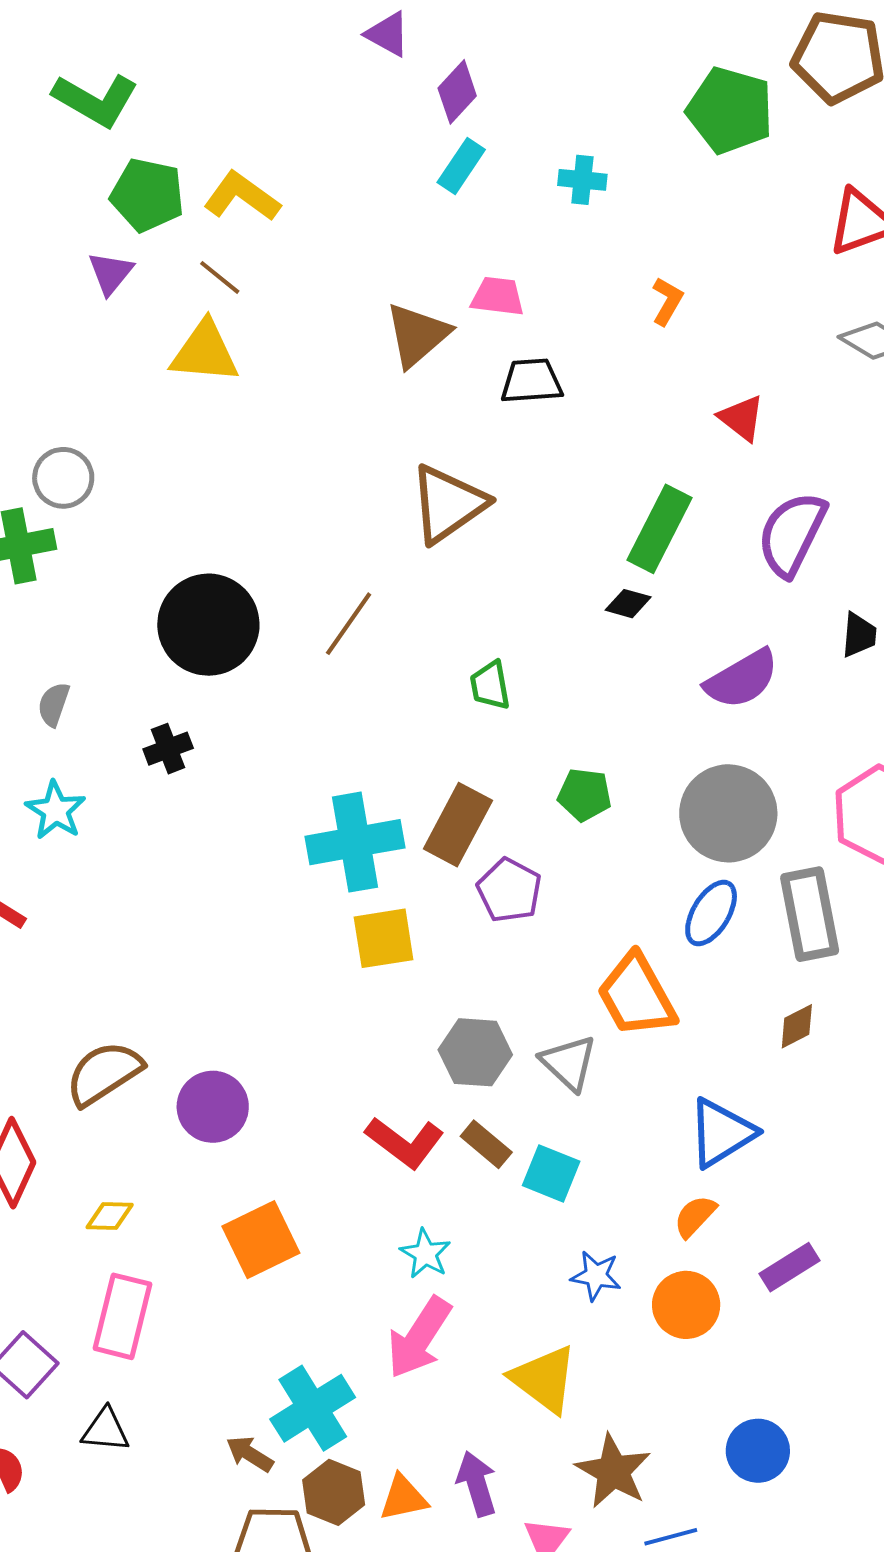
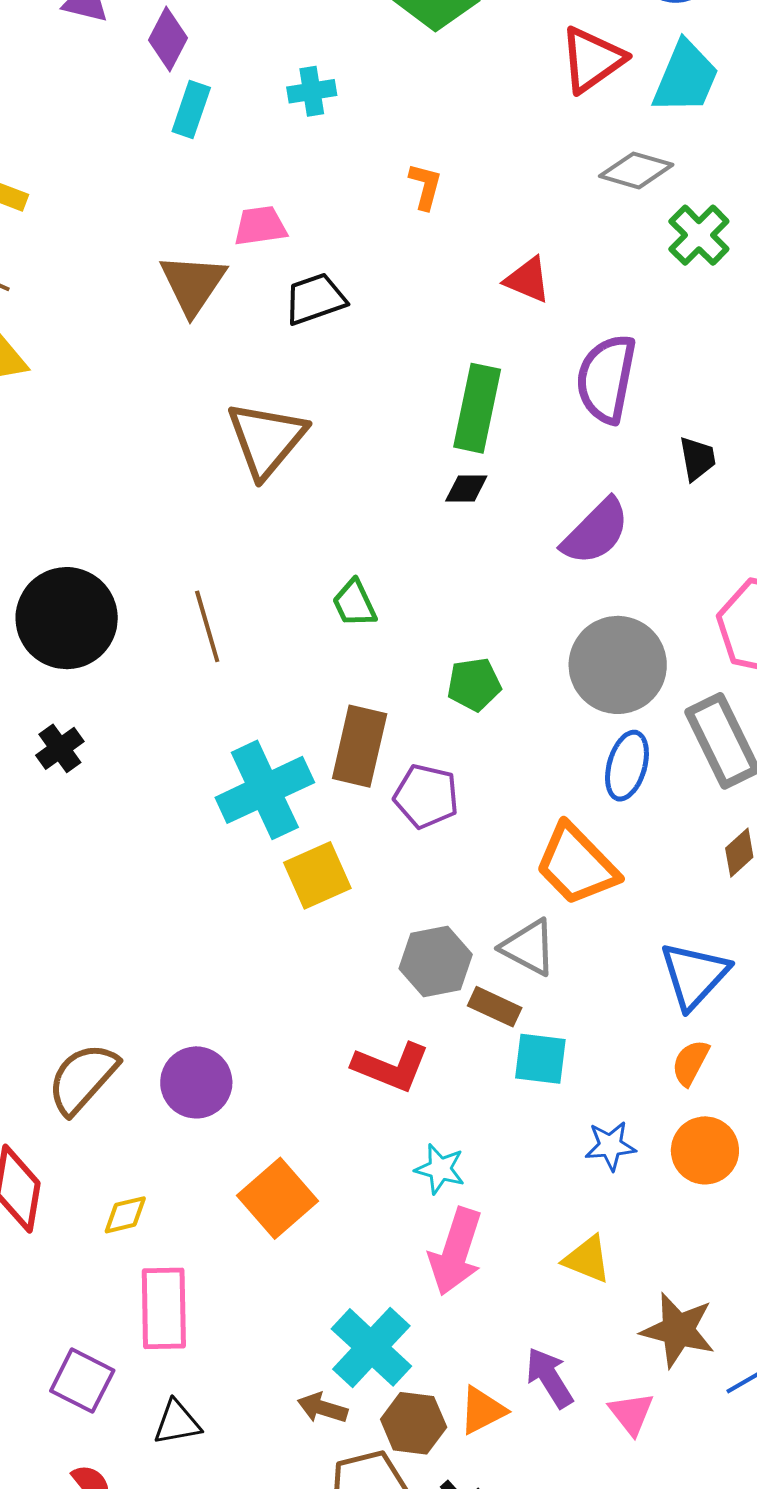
brown line: (349, 624) -> (207, 626), moved, turned -36
brown rectangle: (486, 1144) -> (495, 1007), moved
yellow triangle: (544, 1379) -> (587, 1259), size x0.7

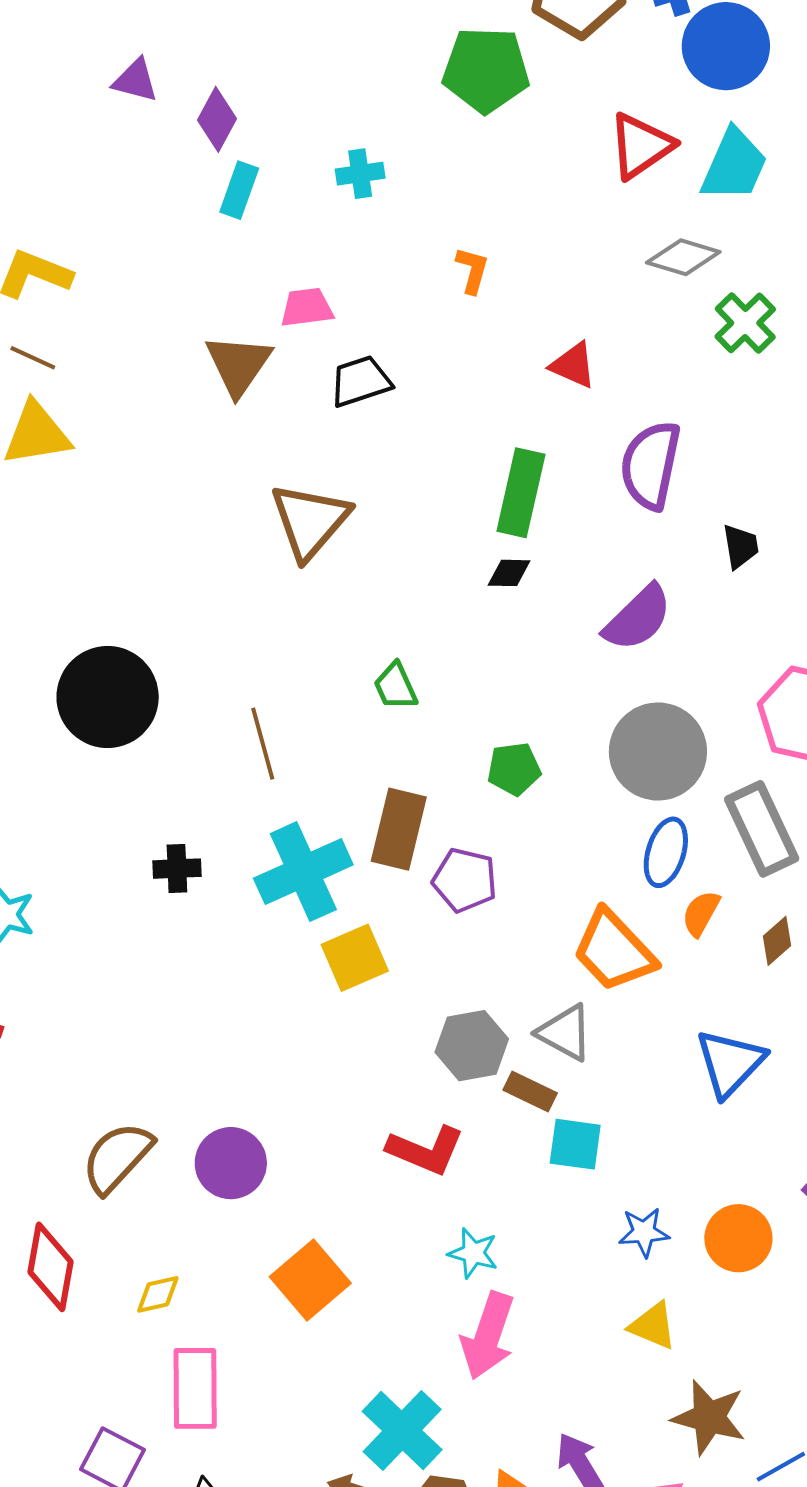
brown line: (207, 626) -> (263, 744), moved
black cross: (60, 748) -> (177, 869), moved, turned 33
orange semicircle: (690, 1063) -> (701, 913), moved
yellow triangle: (587, 1259) -> (653, 1326), moved

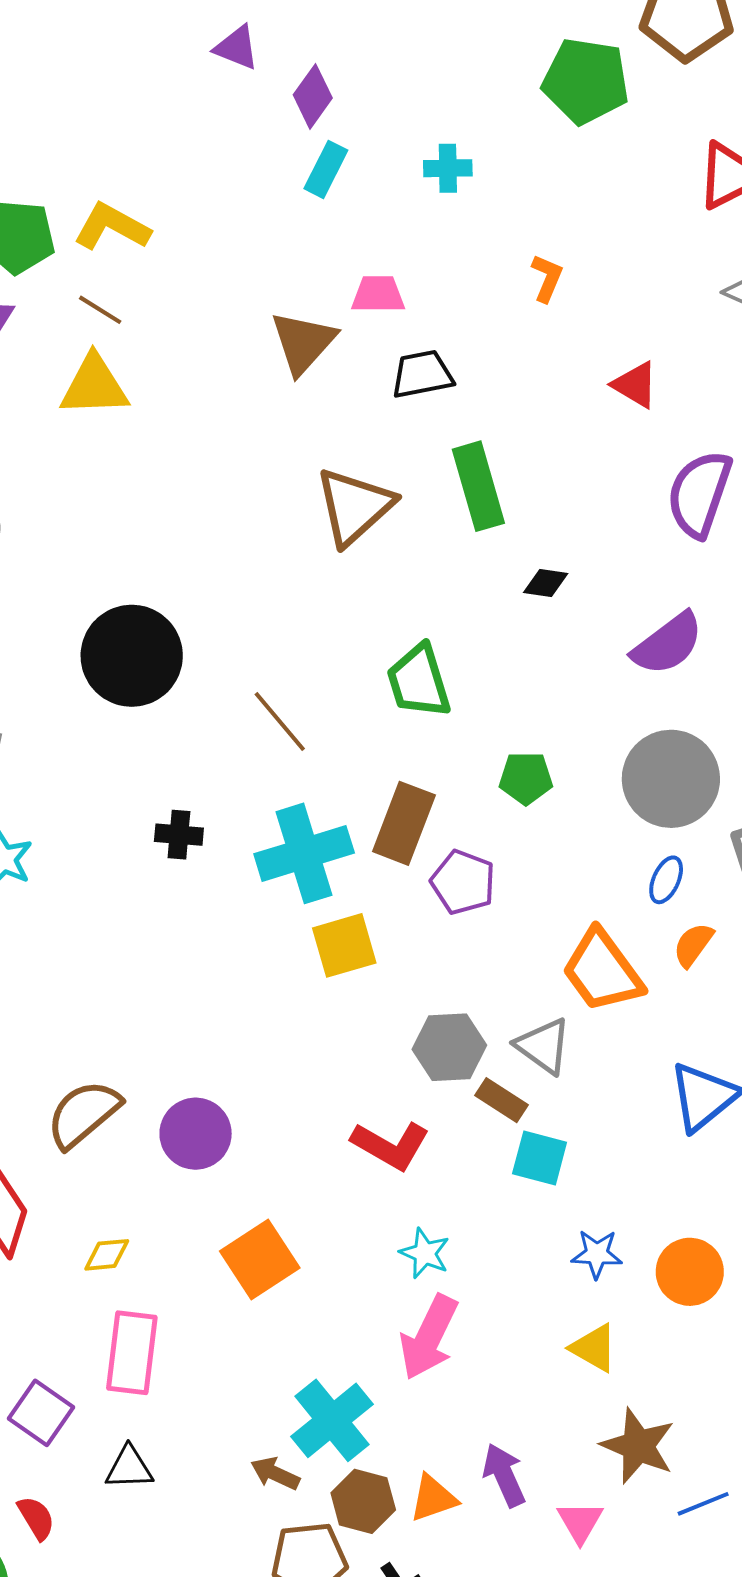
green rectangle: (521, 493) -> (478, 486), moved, turned -36
green trapezoid: (396, 686) -> (419, 681), size x1.5
brown line: (263, 744) -> (280, 721), turned -32
blue ellipse: (666, 852) -> (666, 880), size x0.7

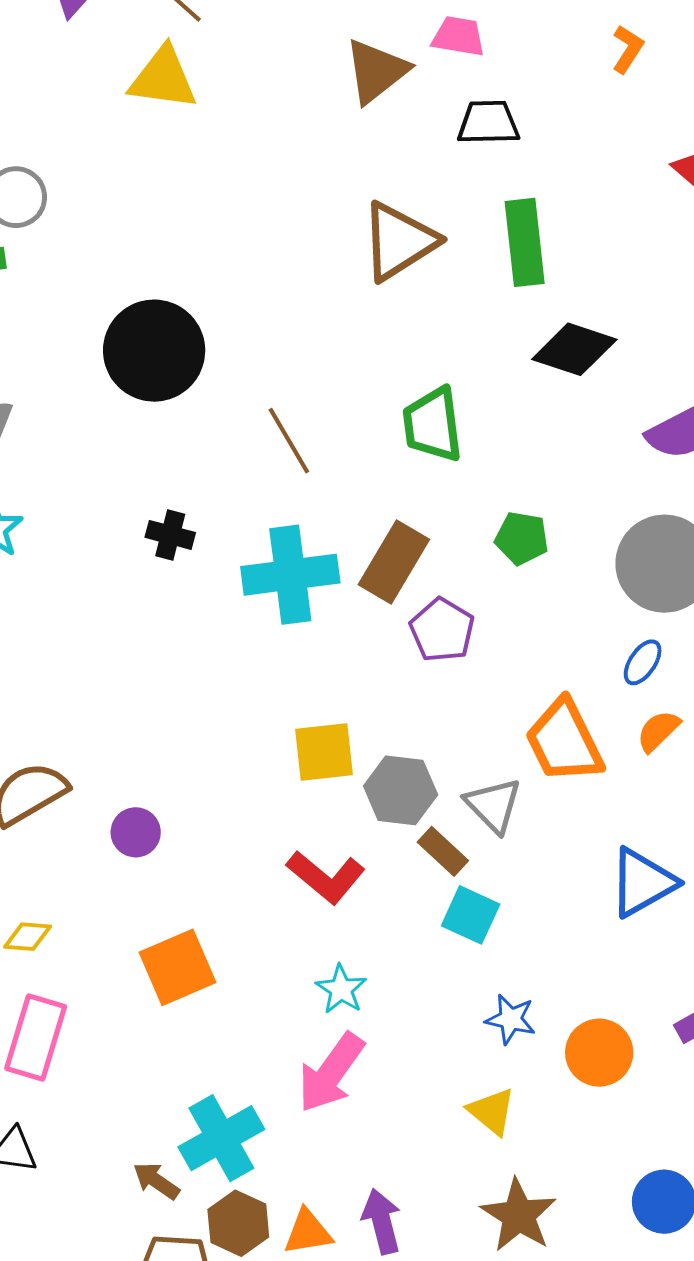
black diamond: (546, 583) -> (574, 349), size x1.8
yellow square: (344, 945) -> (324, 752), moved
purple circle: (196, 1134) -> (136, 832), size x0.7

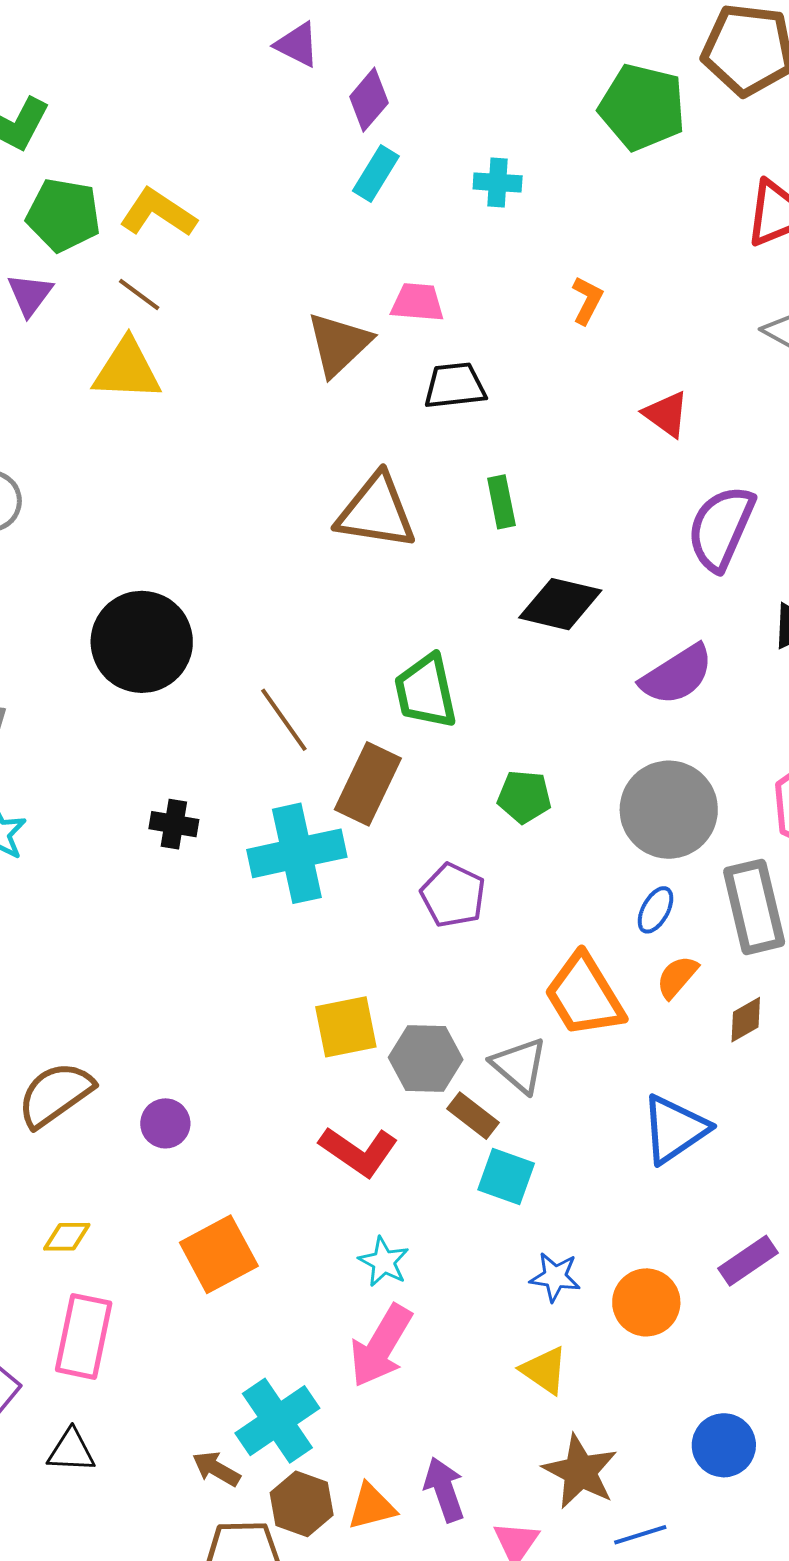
brown triangle: (399, 241) -> (376, 512), turned 46
green rectangle: (525, 242) -> (501, 502), size x0.6
brown rectangle: (394, 562) -> (368, 784), moved

